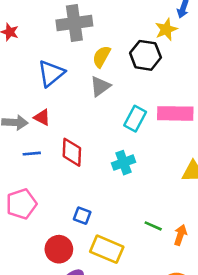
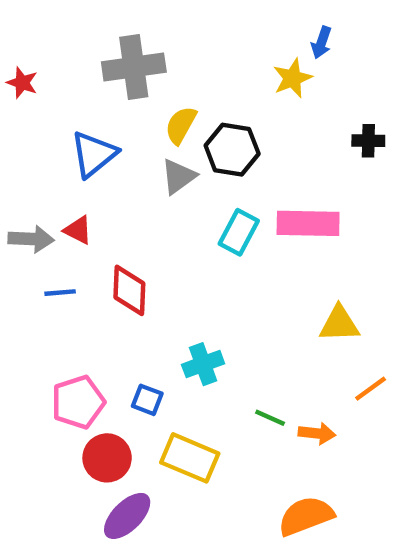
black hexagon: (145, 55) -> (232, 150), moved
cyan cross: (123, 163) -> (203, 364), moved
pink pentagon: (21, 204) -> (78, 402), moved
orange arrow: (180, 235) -> (317, 433), turned 78

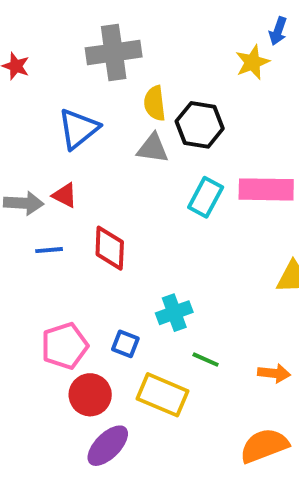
yellow semicircle: (181, 125) -> (155, 103), turned -36
gray triangle: (179, 176) -> (153, 148), turned 44
green line: (270, 418) -> (206, 360), moved

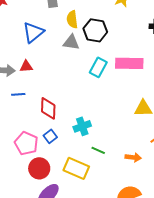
red triangle: (65, 195) -> (26, 66), turned -32
red diamond: (110, 248) -> (48, 108), moved
blue square: (125, 344) -> (50, 136), moved, turned 32
pink pentagon: (65, 346) -> (26, 143), turned -30

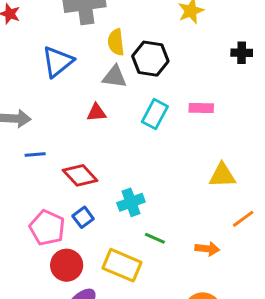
pink rectangle: (129, 63) -> (201, 108), size x0.6
red triangle: (26, 66) -> (97, 113), moved
red diamond: (48, 108) -> (80, 175), turned -45

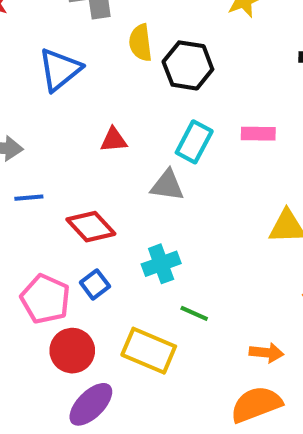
gray triangle: (114, 77) -> (167, 185), moved
orange arrow: (207, 249) -> (267, 353), moved

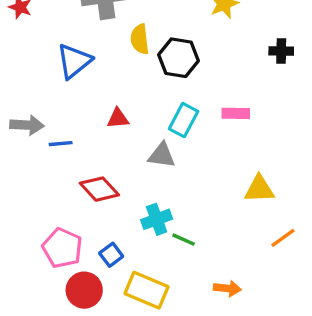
blue line: (29, 198) -> (61, 144), moved
blue square: (95, 284) -> (111, 255), moved
green line: (194, 313) -> (184, 240), moved
orange arrow: (267, 353) -> (227, 288), moved

